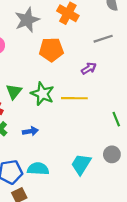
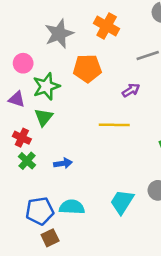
green star: (42, 94) -> (46, 86), moved, turned 30

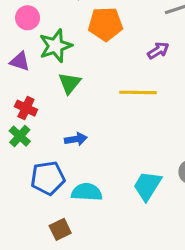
green triangle: (44, 117) -> (70, 83), moved
green cross: (27, 161) -> (20, 136), moved
blue pentagon: (40, 211) -> (48, 178), moved

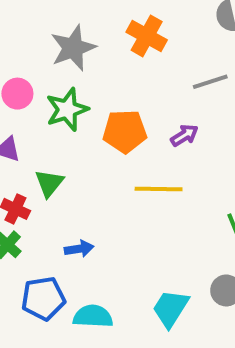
orange pentagon: (105, 24) -> (125, 131), moved
green star: (56, 46) -> (67, 110), moved
green triangle: (70, 83) -> (49, 183), moved

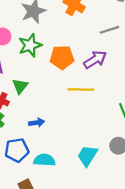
purple arrow: (184, 135) -> (95, 60), size x1.5

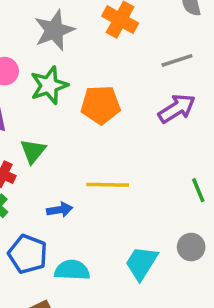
purple arrow: (95, 60) -> (177, 108), moved
yellow line: (81, 89) -> (108, 185), moved
blue pentagon: (17, 150) -> (28, 254), turned 30

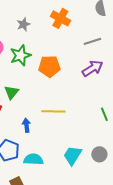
gray star: (54, 30) -> (23, 24), size x0.6
blue arrow: (60, 210) -> (26, 125), turned -88
gray circle: (191, 247) -> (99, 154), moved

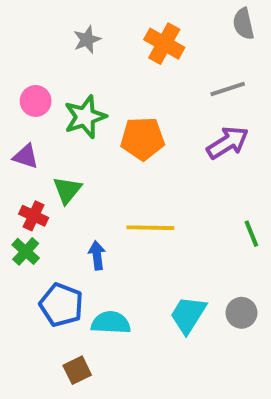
gray star: (23, 24) -> (87, 40), moved

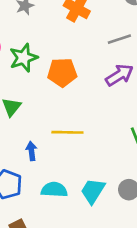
cyan semicircle: (111, 323) -> (54, 190), moved

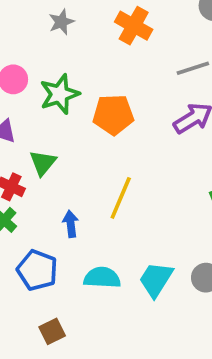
yellow line: (67, 132) -> (121, 198), turned -68

